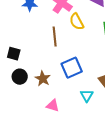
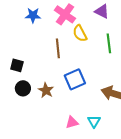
cyan triangle: (87, 96) -> (94, 121), moved
pink triangle: (53, 106) -> (72, 122), moved, turned -32

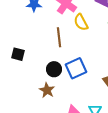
black circle: (23, 88) -> (54, 69), moved
brown star: (46, 90) -> (47, 90), moved

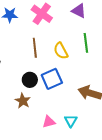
yellow semicircle: (81, 22) -> (61, 51), moved

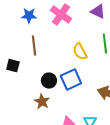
brown line: (35, 48) -> (34, 46), moved

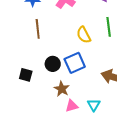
black square: (13, 66) -> (26, 75), moved
brown star: (42, 102) -> (62, 89), moved

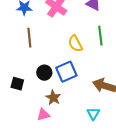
cyan triangle: (94, 105) -> (93, 114), moved
pink triangle: (72, 106) -> (43, 115), moved

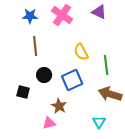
green line: (100, 36) -> (106, 65), moved
black circle: (44, 73) -> (44, 75), moved

